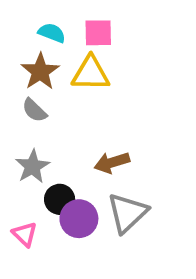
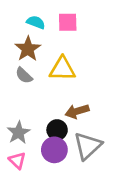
yellow triangle: (91, 73) -> (62, 69), moved
gray star: (32, 166) -> (19, 133), moved
black circle: (60, 199) -> (57, 130), moved

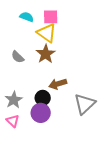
brown star: (28, 49) -> (46, 54), moved
yellow triangle: (62, 69) -> (47, 33), moved, turned 35
gray triangle: (88, 146) -> (85, 104), moved

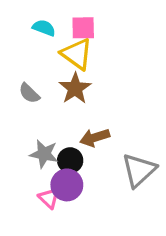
gray star: (14, 100) -> (44, 154), moved, turned -30
pink triangle: (13, 121) -> (49, 198), moved

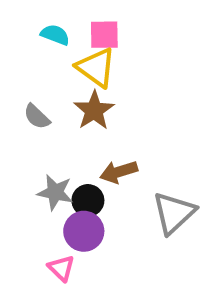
pink triangle: (49, 198) -> (61, 268), moved

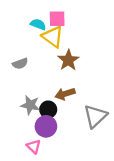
cyan semicircle: (55, 35) -> (38, 24), moved
brown star: (94, 110) -> (68, 60), moved
gray semicircle: (37, 117) -> (20, 64), turned -64

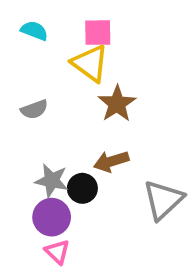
cyan semicircle: (38, 24) -> (34, 31), moved
purple circle: (46, 126) -> (52, 217), moved

